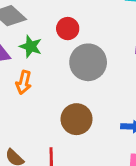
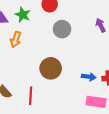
gray circle: (88, 62) -> (62, 29), size x0.7

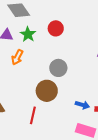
gray circle: (62, 29) -> (58, 68), moved
red line: (31, 96) -> (33, 115), moved

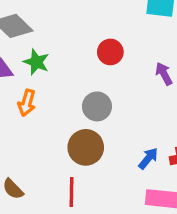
red circle: (56, 28) -> (110, 52), moved
blue arrow: (82, 105) -> (148, 158), turned -56

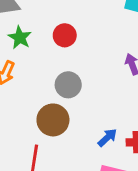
red circle: (110, 52) -> (65, 35), moved

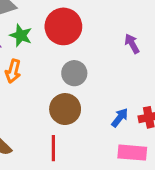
red circle: (65, 35) -> (63, 26), size x1.6

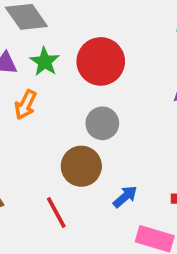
blue arrow: (120, 118) -> (125, 197), moved
red line: (53, 148) -> (56, 212), turned -40

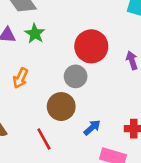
red circle: (101, 61) -> (91, 46), moved
orange arrow: (25, 105) -> (20, 78), moved

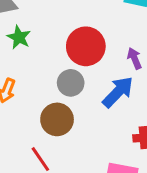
blue arrow: (92, 128) -> (118, 92), moved, size x1.6

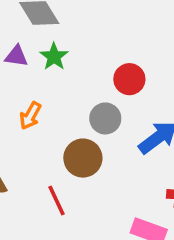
red circle: (86, 46) -> (129, 79), size x0.7

